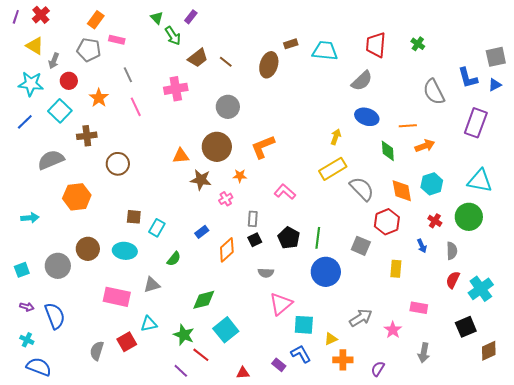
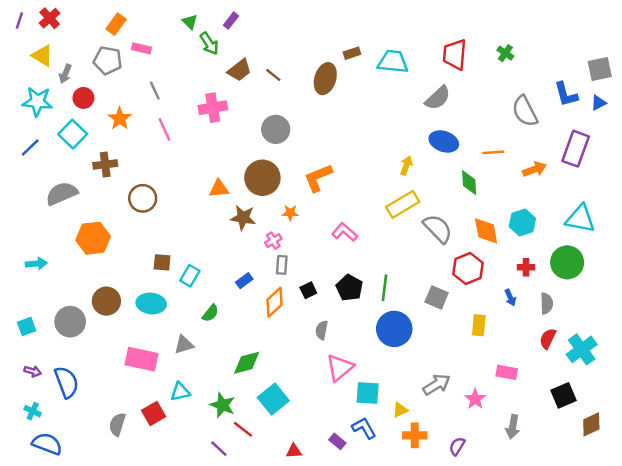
orange arrow: (425, 146) -> (534, 169), moved
gray rectangle: (253, 219) -> (282, 265), moved
red cross: (435, 221) -> (526, 267), turned -32
gray semicircle: (266, 273) -> (322, 330), turned 98

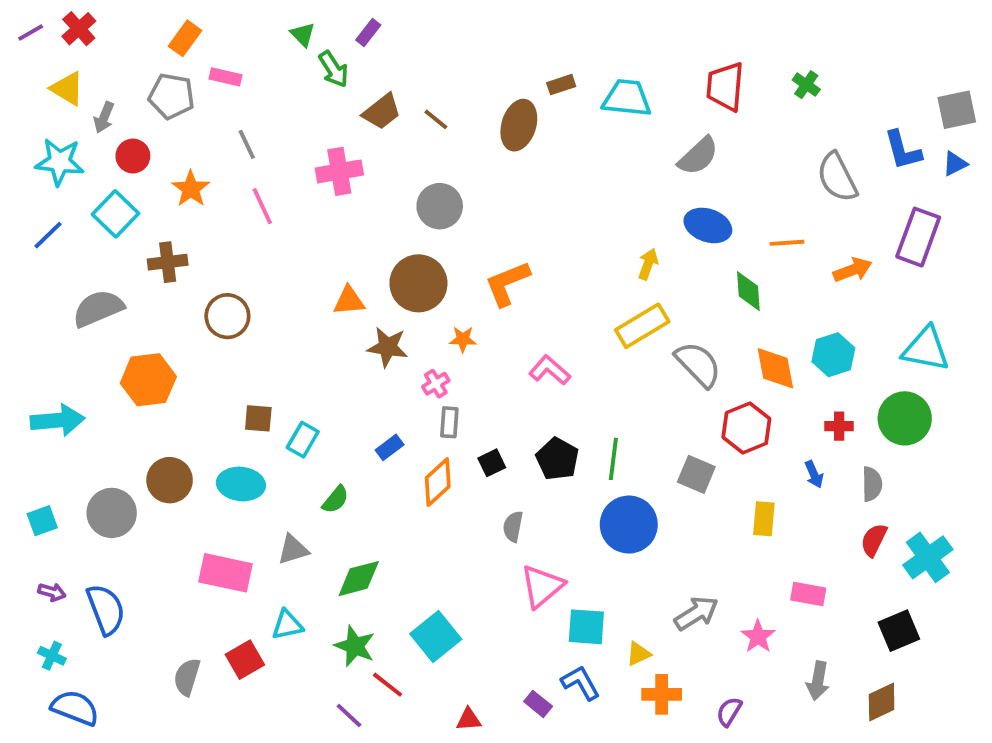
purple line: (19, 21) -> (31, 33), turned 42
cyan arrow: (36, 264) -> (58, 420), size x1.5
green diamond: (247, 363) -> (359, 579), moved
brown diamond: (591, 424) -> (882, 702), moved

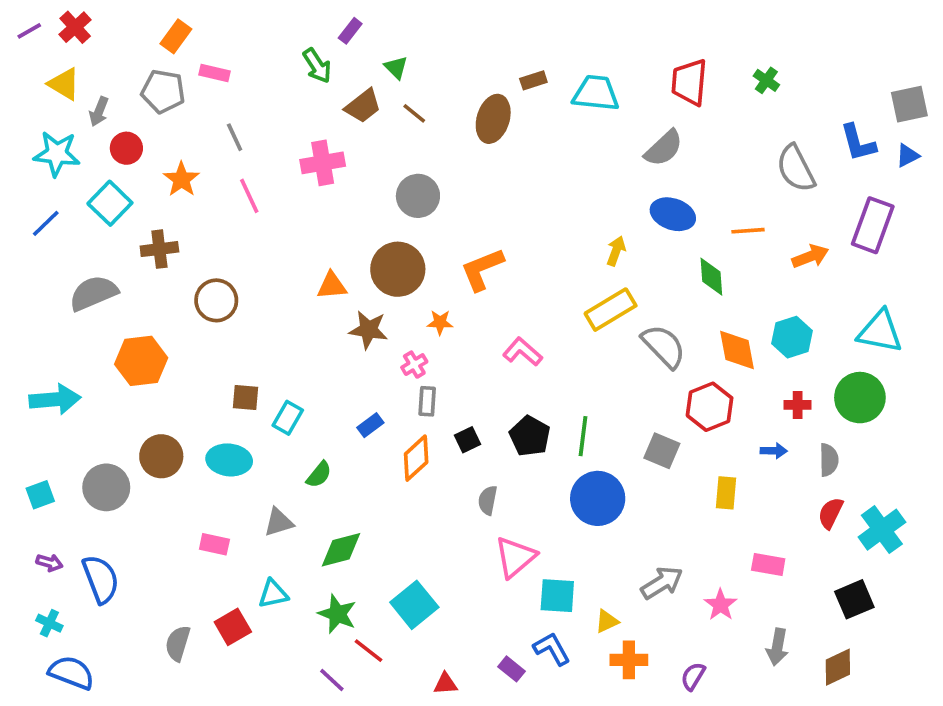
green triangle: (303, 34) -> (396, 68), moved
blue arrow: (814, 474) -> (774, 451), turned -65
pink rectangle: (226, 573) -> (214, 544), size x0.6

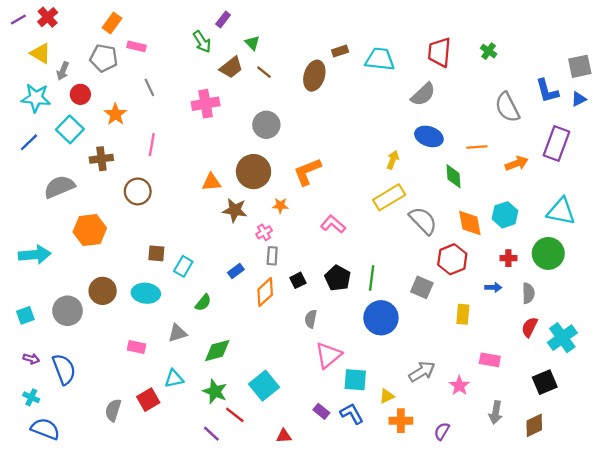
pink line: (249, 196) -> (152, 145), moved, turned 35
purple rectangle: (511, 669) -> (321, 411), moved

